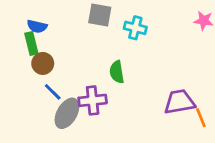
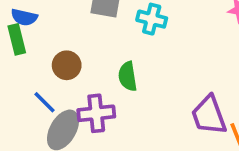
brown circle: (43, 63) -> (67, 65), moved
purple trapezoid: (179, 102) -> (209, 115), turned -100

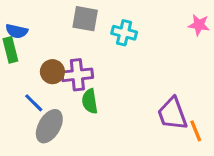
green semicircle: (128, 76) -> (90, 101), moved
purple cross: (96, 113) -> (77, 75), moved

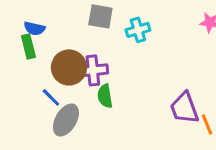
cyan cross: (124, 33) -> (138, 30), turned -30
brown circle: (52, 72) -> (69, 67), size x1.5

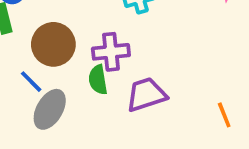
purple cross: (93, 70) -> (111, 52), moved
purple trapezoid: (184, 108) -> (146, 95), moved, turned 92

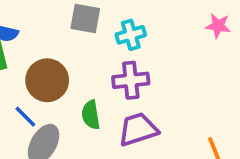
purple cross: (111, 52) -> (131, 80), moved

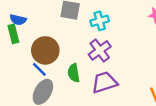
purple cross: (131, 80) -> (100, 50), turned -30
blue line: (25, 117) -> (39, 69), moved

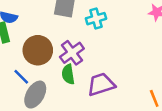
purple cross: (100, 50) -> (72, 53), moved
blue line: (39, 69) -> (21, 77), moved

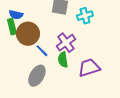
brown circle: (38, 50) -> (28, 34), moved
blue line: (21, 77) -> (42, 51), moved

